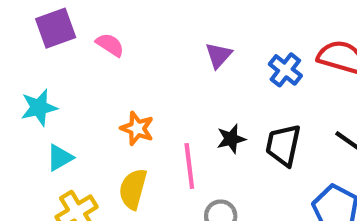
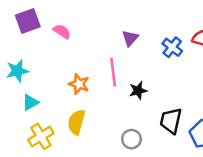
black trapezoid: (283, 145) -> (171, 121), moved
pink line: (189, 166) -> (113, 72), moved

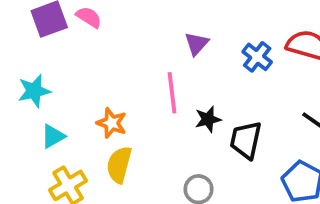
pink semicircle: (62, 31) -> (89, 17), moved
orange star: (79, 84) -> (112, 123), moved
black trapezoid: (171, 121) -> (246, 140), moved

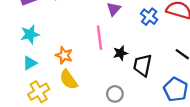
cyan star: (34, 91) -> (30, 34), moved
yellow semicircle: (119, 165) -> (69, 80), turned -50

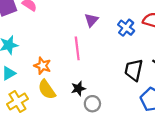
black star: (120, 53) -> (78, 88), moved
black trapezoid: (142, 65) -> (134, 70), moved

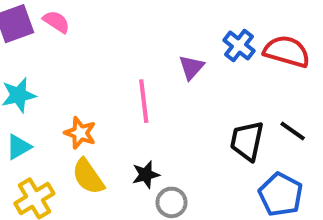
purple triangle: (91, 20) -> (191, 67), moved
blue cross: (126, 28) -> (239, 46), moved

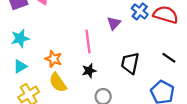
black trapezoid: (247, 141) -> (130, 63), moved
black star: (146, 175) -> (89, 71), moved

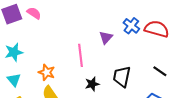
cyan triangle: (20, 66) -> (14, 80), turned -40
black star: (89, 71) -> (92, 84), moved

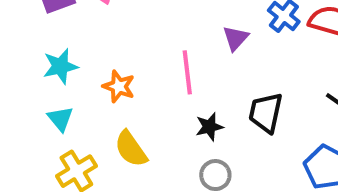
orange star: (47, 72) -> (119, 86), moved

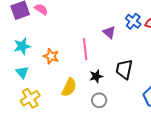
purple triangle: (236, 38) -> (109, 32), turned -32
yellow semicircle: (131, 149) -> (69, 87), moved, turned -120

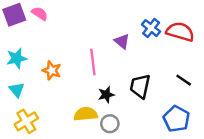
yellow semicircle: (69, 87) -> (86, 114), moved, turned -120

